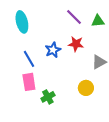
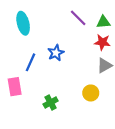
red star: (76, 44) -> (102, 42), moved
blue line: (29, 59) -> (30, 62), turned 54
pink rectangle: (29, 82) -> (15, 87), moved

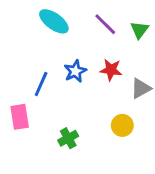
green triangle: (103, 22) -> (139, 30), turned -48
cyan ellipse: (23, 23) -> (54, 21), moved, turned -40
red star: (102, 42) -> (111, 70), moved

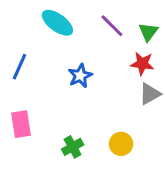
red star: (111, 70) -> (142, 64), moved
blue line: (41, 84) -> (20, 67), moved
yellow circle: (122, 125) -> (121, 144), moved

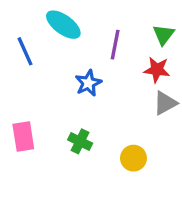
purple line: (112, 26) -> (115, 45), moved, turned 56
blue line: (20, 67) -> (25, 51), moved, turned -48
green cross: (73, 147) -> (80, 141), moved, turned -35

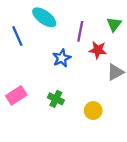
red star: (157, 70) -> (98, 50), moved
pink rectangle: (23, 136) -> (16, 95), turned 66

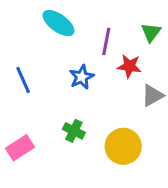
blue line: (17, 36) -> (23, 80), moved
pink rectangle: (16, 95) -> (20, 148), moved
yellow circle: (93, 111) -> (123, 146), size x1.5

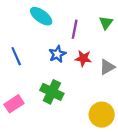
red star: (129, 66) -> (83, 58), moved
green cross: (74, 131) -> (52, 92), size x1.5
yellow circle: (123, 146) -> (102, 115), moved

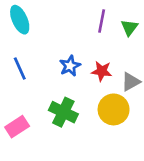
cyan ellipse: (41, 16) -> (20, 20), moved, turned 30
purple line: (75, 29) -> (102, 21), moved
yellow circle: (102, 115) -> (114, 109), moved

